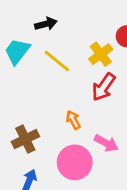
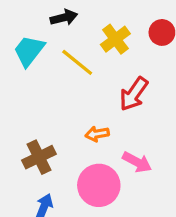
yellow cross: (101, 54) -> (115, 39), moved
orange arrow: (73, 120) -> (97, 134), turned -72

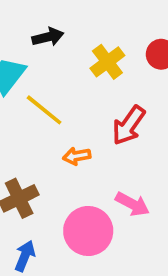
yellow line: (77, 62) -> (44, 110), moved
orange arrow: (97, 134) -> (77, 156), moved

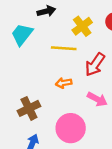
yellow line: (44, 110) -> (64, 48), moved, turned -35
pink arrow: (132, 204) -> (97, 99), moved

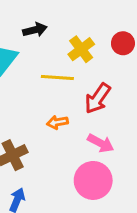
pink circle: (71, 128) -> (93, 180), moved

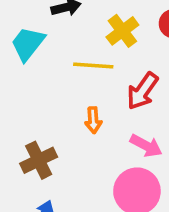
orange arrow: (57, 122) -> (93, 120), turned -84

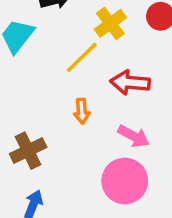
yellow line: (93, 66) -> (82, 57), turned -48
red arrow: (142, 91) -> (130, 83), turned 60

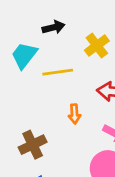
yellow line: (82, 57) -> (58, 72), moved, turned 36

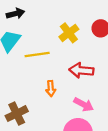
black arrow: (54, 27) -> (16, 14), moved

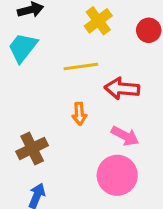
yellow cross: (69, 33) -> (98, 21), moved
yellow line: (37, 55) -> (81, 67), moved

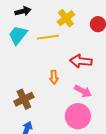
yellow line: (81, 67) -> (48, 37), moved

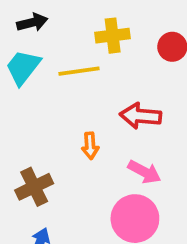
yellow cross: (66, 18) -> (113, 36), turned 30

